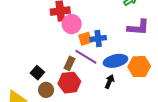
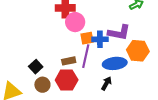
purple L-shape: (138, 27) -> (119, 32), moved
purple line: (86, 57) -> (86, 56), turned 65
brown rectangle: (70, 63) -> (69, 61), turned 48
orange hexagon: (139, 67) -> (138, 51), moved

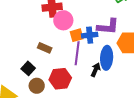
brown rectangle: (69, 61) -> (45, 48), moved, turned 40
blue ellipse: (115, 63) -> (107, 58), turned -75
black arrow: (106, 83) -> (96, 70), moved

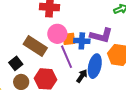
pink circle: (63, 20) -> (57, 34), moved
brown rectangle: (45, 48) -> (35, 46), size x1.6
purple line: (77, 53) -> (66, 57), turned -40

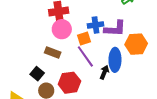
pink circle: (57, 34) -> (62, 29), moved
blue cross: (82, 41) -> (96, 25), moved
brown rectangle: (35, 46) -> (53, 52), size x0.7

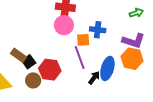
purple L-shape: (115, 29) -> (133, 41), moved
brown rectangle: (53, 52) -> (18, 55), moved
red hexagon: (69, 83) -> (50, 70), moved

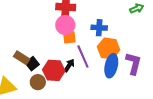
orange square: (83, 40) -> (69, 37), moved
purple L-shape: (133, 41) -> (134, 63), moved, turned -90
orange hexagon: (132, 59) -> (109, 48), moved
black arrow: (94, 78) -> (69, 65), moved

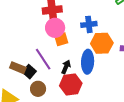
purple line: (83, 57) -> (43, 59), moved
blue ellipse: (111, 66) -> (88, 62), moved
red hexagon: (54, 70) -> (71, 85), moved

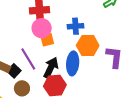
black arrow: (66, 67) -> (51, 68), size x1.5

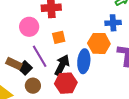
blue cross: (76, 26) -> (113, 23), moved
pink circle: (42, 28) -> (29, 27), moved

